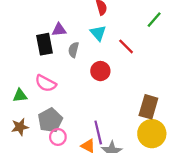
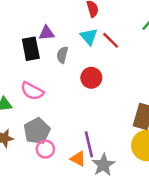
red line: (126, 46) -> (111, 40), moved

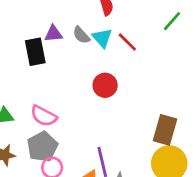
gray semicircle: (62, 55) -> (81, 35), moved, turned -56
pink semicircle: (32, 91) -> (44, 116), moved

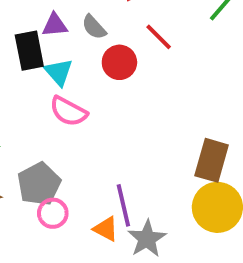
cyan triangle: (102, 38) -> (59, 72), moved
red circle: (105, 85) -> (119, 62), moved
pink semicircle: (44, 116) -> (68, 111), moved

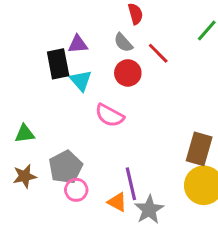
gray semicircle: (94, 27) -> (123, 43), moved
pink semicircle: (68, 111) -> (110, 115), moved

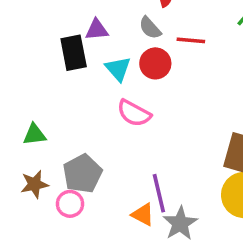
red line: (158, 53) -> (191, 40), turned -40
cyan triangle: (81, 81) -> (118, 69), moved
pink circle: (76, 190) -> (70, 204), moved

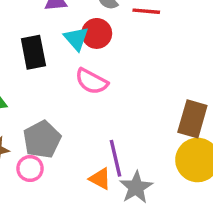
black rectangle: (74, 53) -> (33, 52), moved
red circle: (155, 63) -> (97, 33), moved

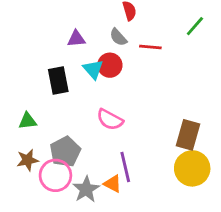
pink semicircle: (92, 81) -> (110, 120), moved
pink circle: (30, 168) -> (55, 175), size x1.5
gray star: (136, 187) -> (86, 189), moved

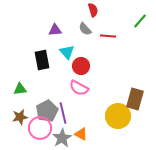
red circle: (110, 65) -> (81, 66), moved
purple line: (125, 167) -> (63, 113), moved
yellow circle: (192, 168) -> (118, 116), moved

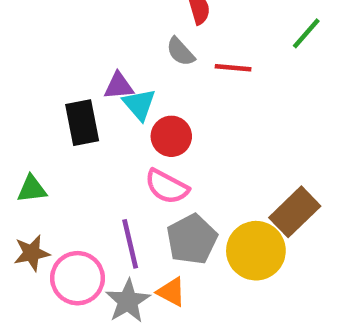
purple triangle: (55, 30) -> (119, 86), moved
brown rectangle: (135, 99) -> (295, 212), turned 30
gray pentagon: (47, 111) -> (192, 239), moved

